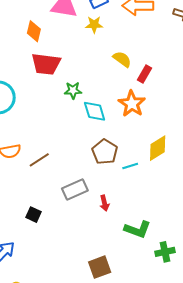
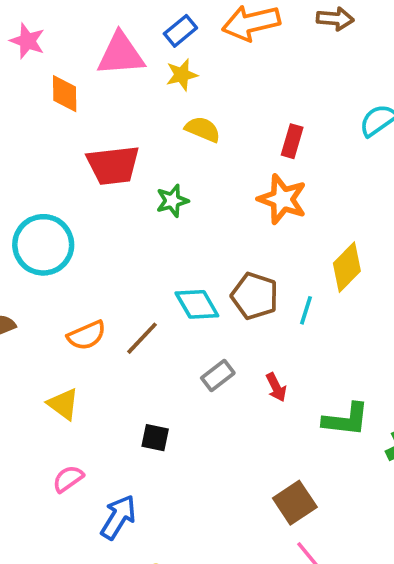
orange diamond: (34, 31) -> (65, 94), moved
yellow semicircle: (122, 59) -> (203, 129), moved
cyan diamond: (95, 111) -> (197, 304), moved
cyan line: (130, 166) -> (306, 310), turned -42
gray rectangle: (75, 189) -> (218, 375), size x0.7

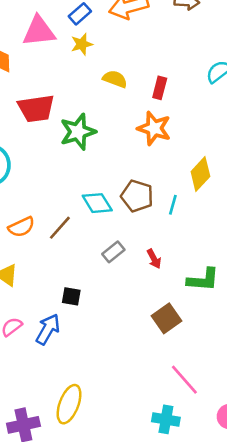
yellow semicircle: (203, 129) -> (115, 79), moved
green star: (172, 201) -> (78, 132), size x1.6
brown square: (295, 503) -> (166, 318), moved
blue arrow: (118, 517) -> (48, 329), moved

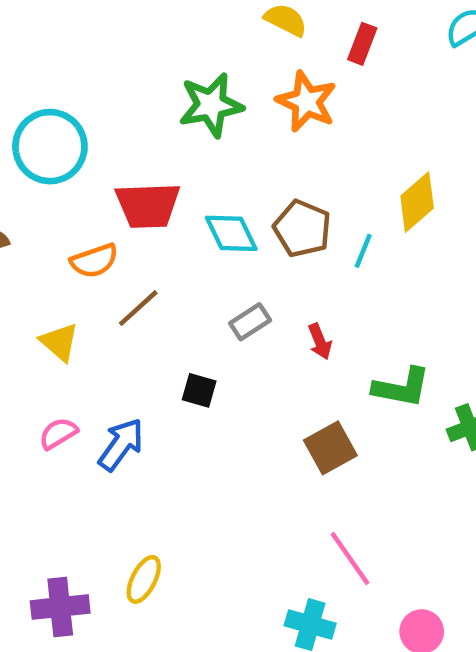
red trapezoid: (36, 108) -> (148, 205), moved
orange star: (154, 128) -> (307, 102), moved
brown line: (60, 228) -> (138, 308), moved
black square: (71, 296) -> (199, 390), moved
yellow ellipse: (69, 404) -> (144, 579), size x0.7

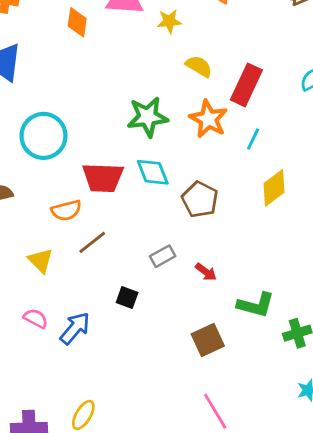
red rectangle: (362, 44) -> (246, 85), size x1.6
cyan diamond: (231, 233) -> (153, 172), moved
cyan line: (363, 251) -> (253, 139), moved
red arrow: (320, 341) -> (206, 272), turned -35
pink semicircle: (58, 433) -> (36, 318), turned 55

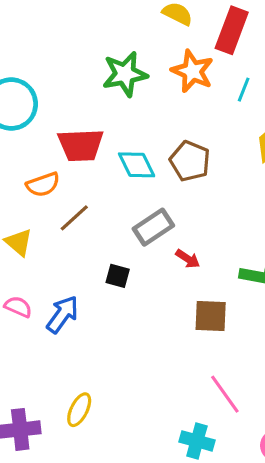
cyan diamond: (153, 172) -> (137, 165), moved
gray rectangle: (163, 256) -> (153, 227), size x1.4
red arrow: (206, 272) -> (188, 259), moved
brown square: (208, 340) -> (211, 316), turned 32

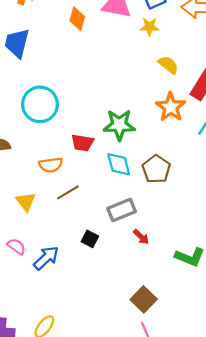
green star: (125, 74) -> (119, 125), moved
red trapezoid: (81, 145) -> (83, 143), size x0.7
brown square: (211, 316) -> (144, 299), moved, turned 30

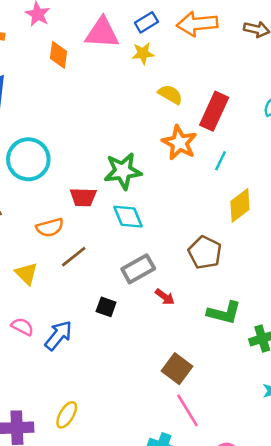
brown pentagon: (156, 169) -> (205, 253), moved

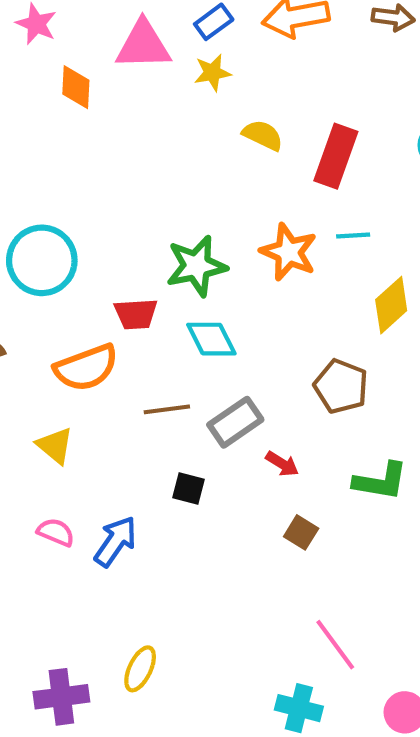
orange star: (179, 143) -> (289, 252), moved
cyan line: (220, 161) -> (353, 236), turned 66
orange semicircle: (50, 227) -> (86, 368), size x1.4
brown line: (74, 257) -> (167, 409), moved, turned 36
brown square: (177, 369) -> (301, 532), moved, size x0.7

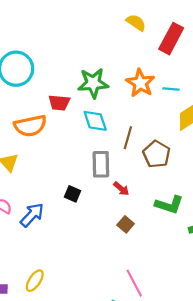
cyan line: (353, 236) -> (171, 89), moved
brown line: (167, 409) -> (128, 138), moved, turned -75
gray rectangle: (235, 422) -> (101, 164), turned -65

